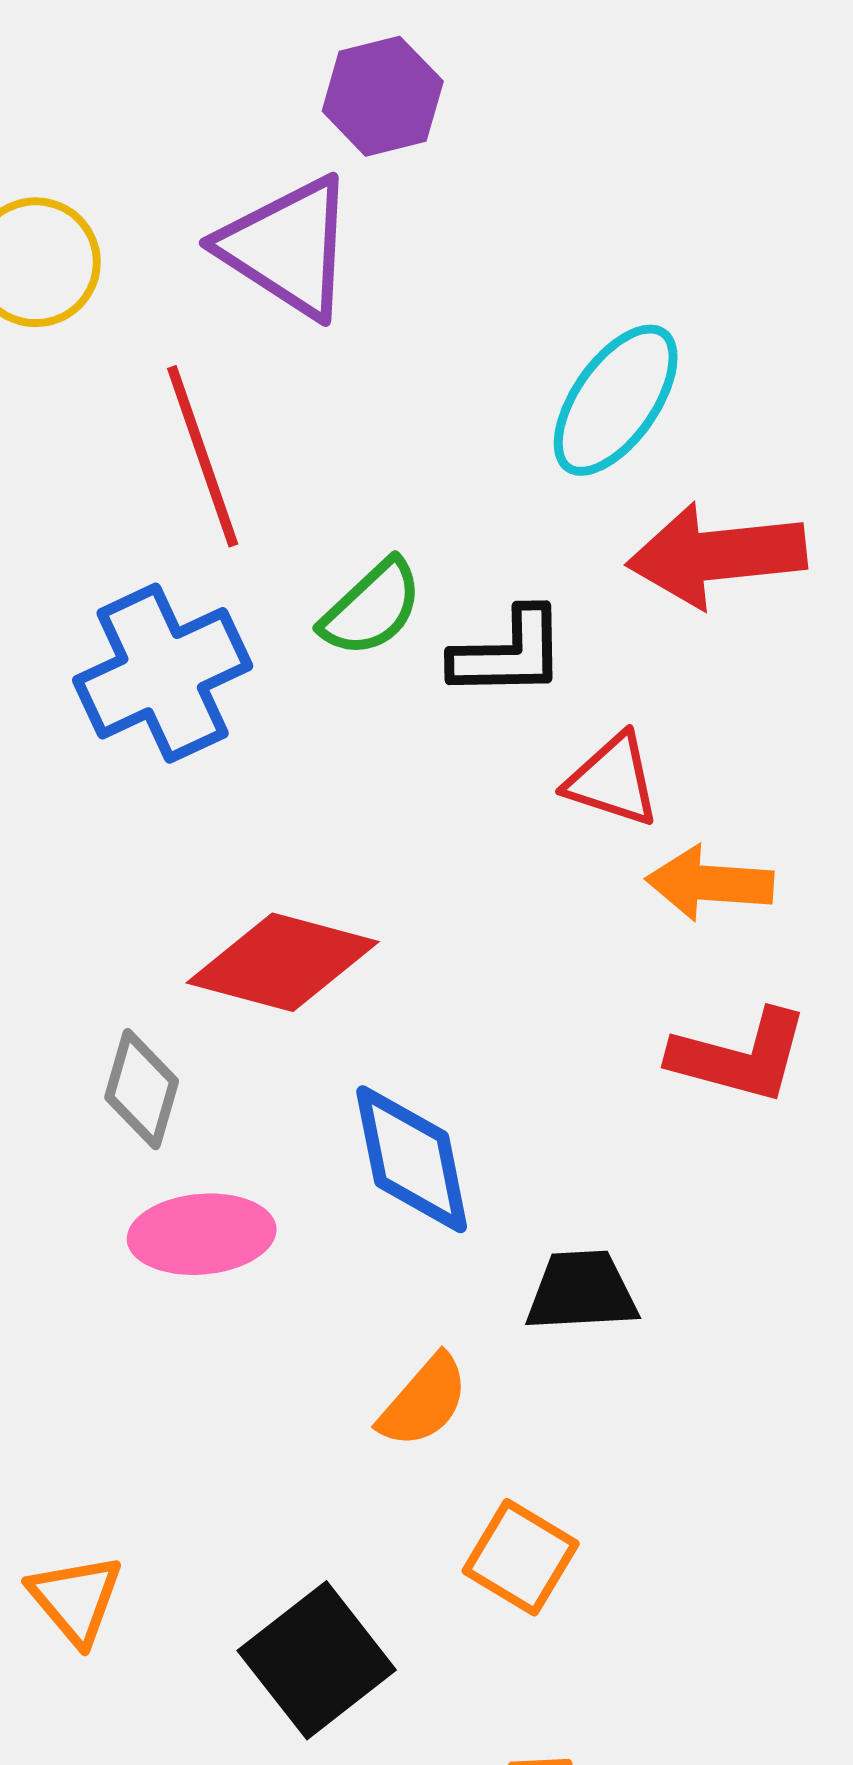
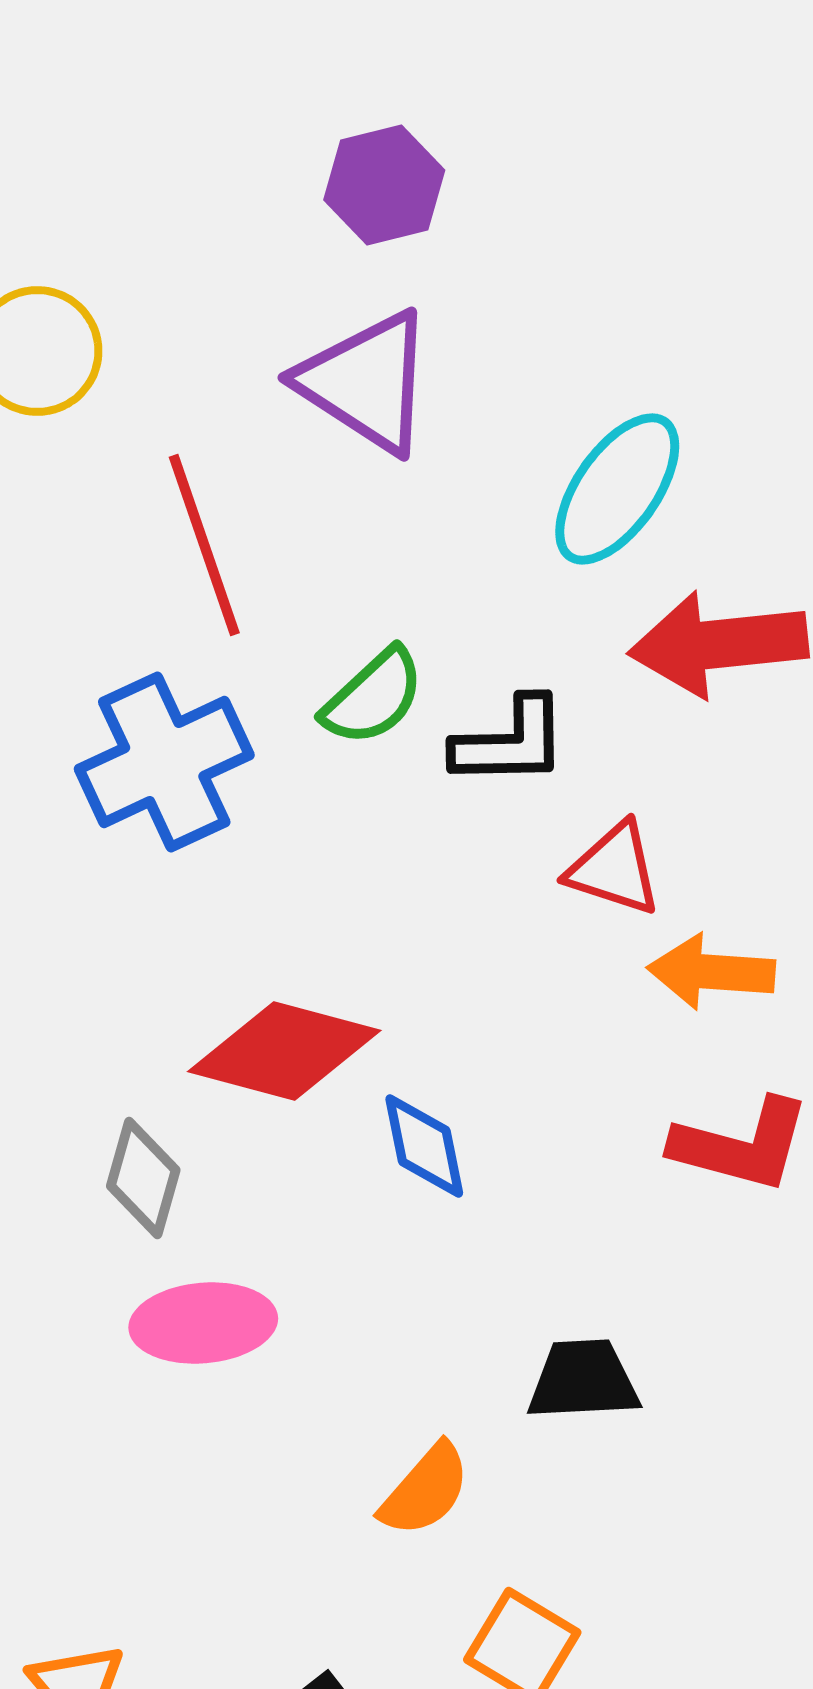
purple triangle: (288, 247) -> (366, 382), moved
blue diamond: (412, 1159) -> (424, 1146), moved, size x0.7

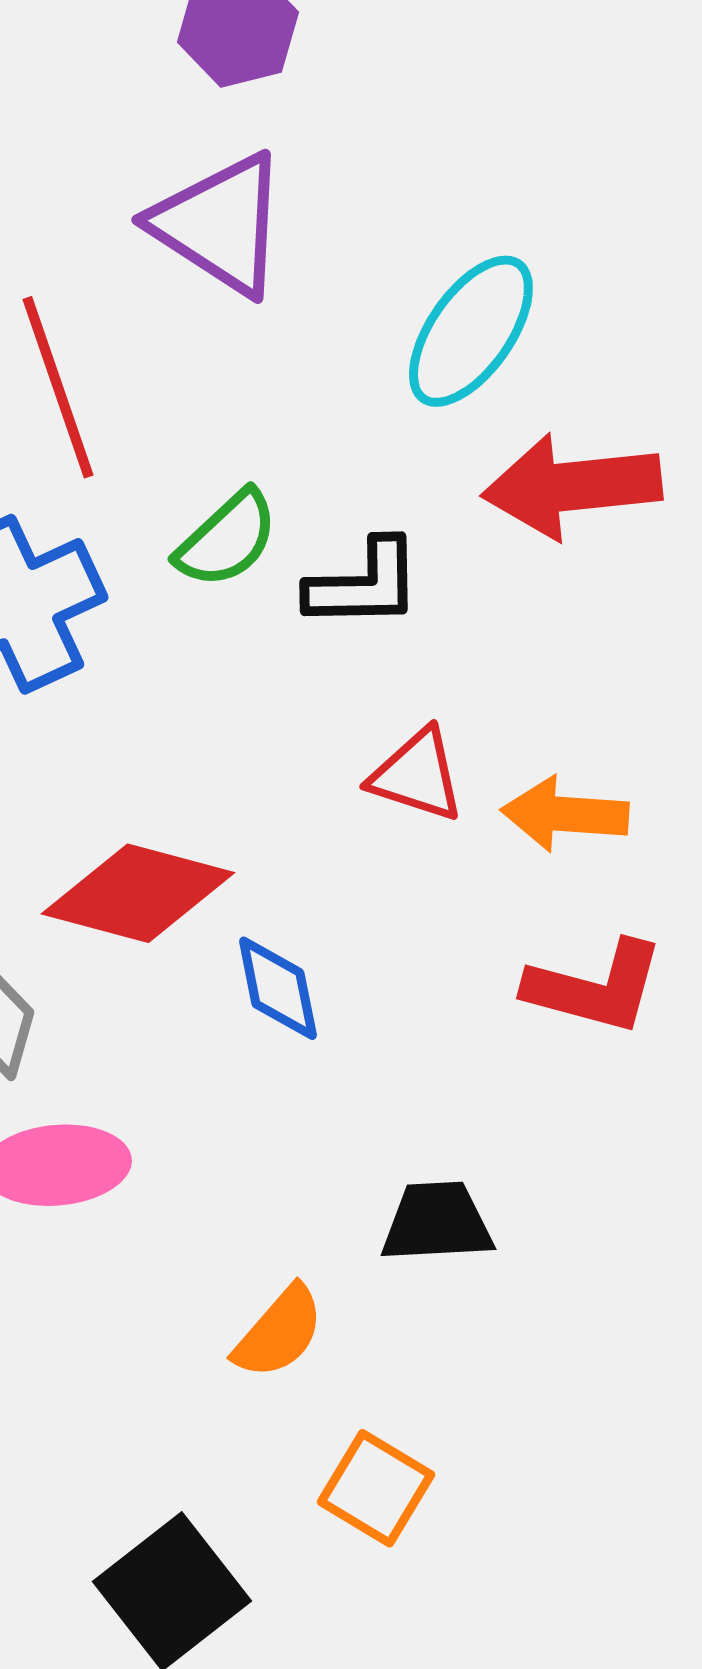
red triangle: (614, 869) -> (417, 775), moved

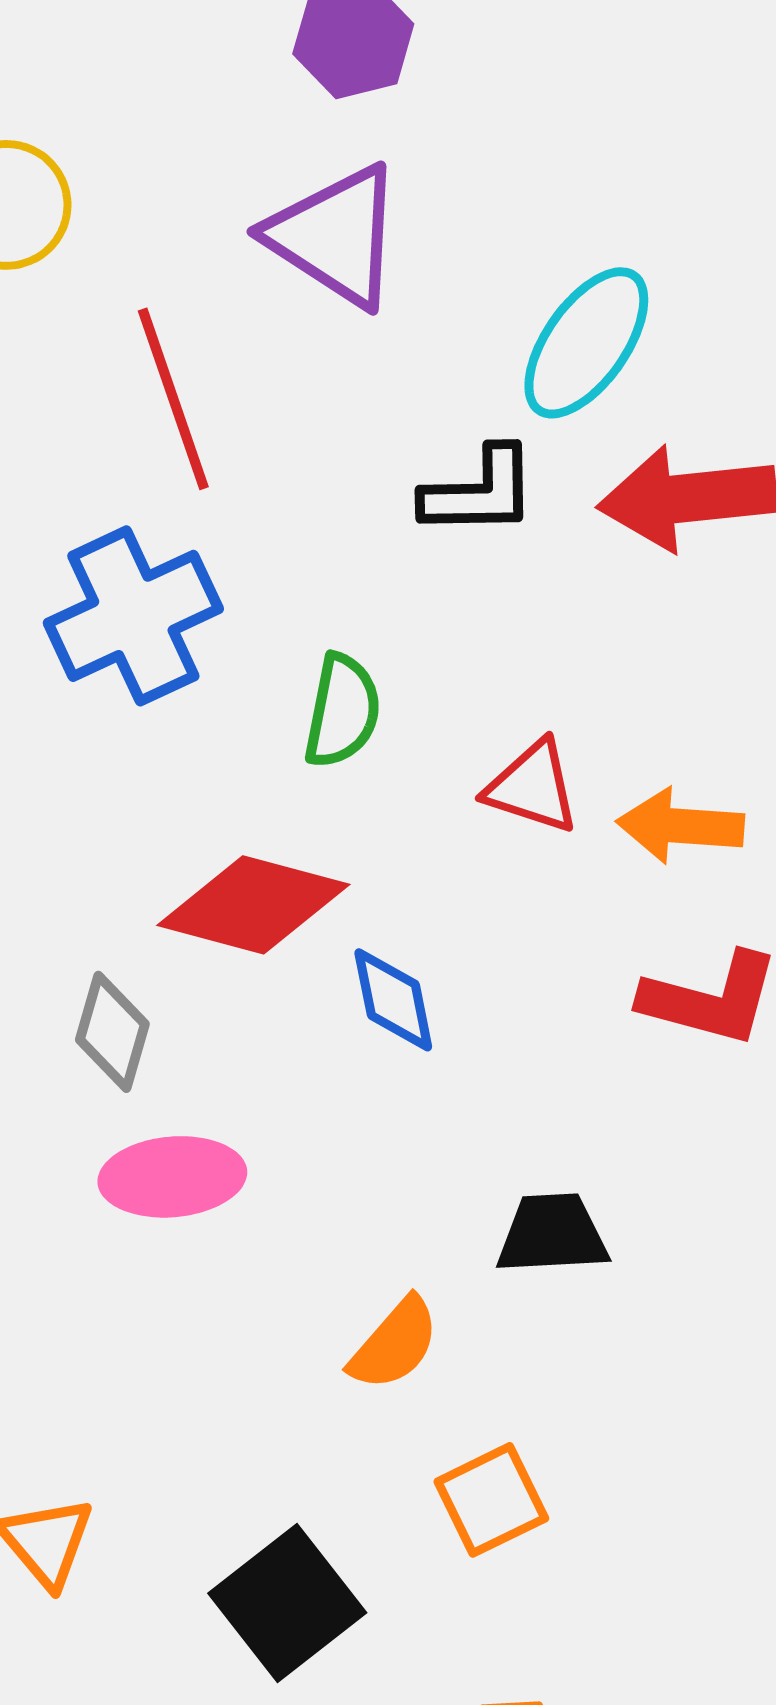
green semicircle: (227, 539) -> (342, 711), moved, turned -36
black L-shape: (364, 584) -> (479, 492), moved
orange square: (376, 1488) -> (491, 1500), turned 33

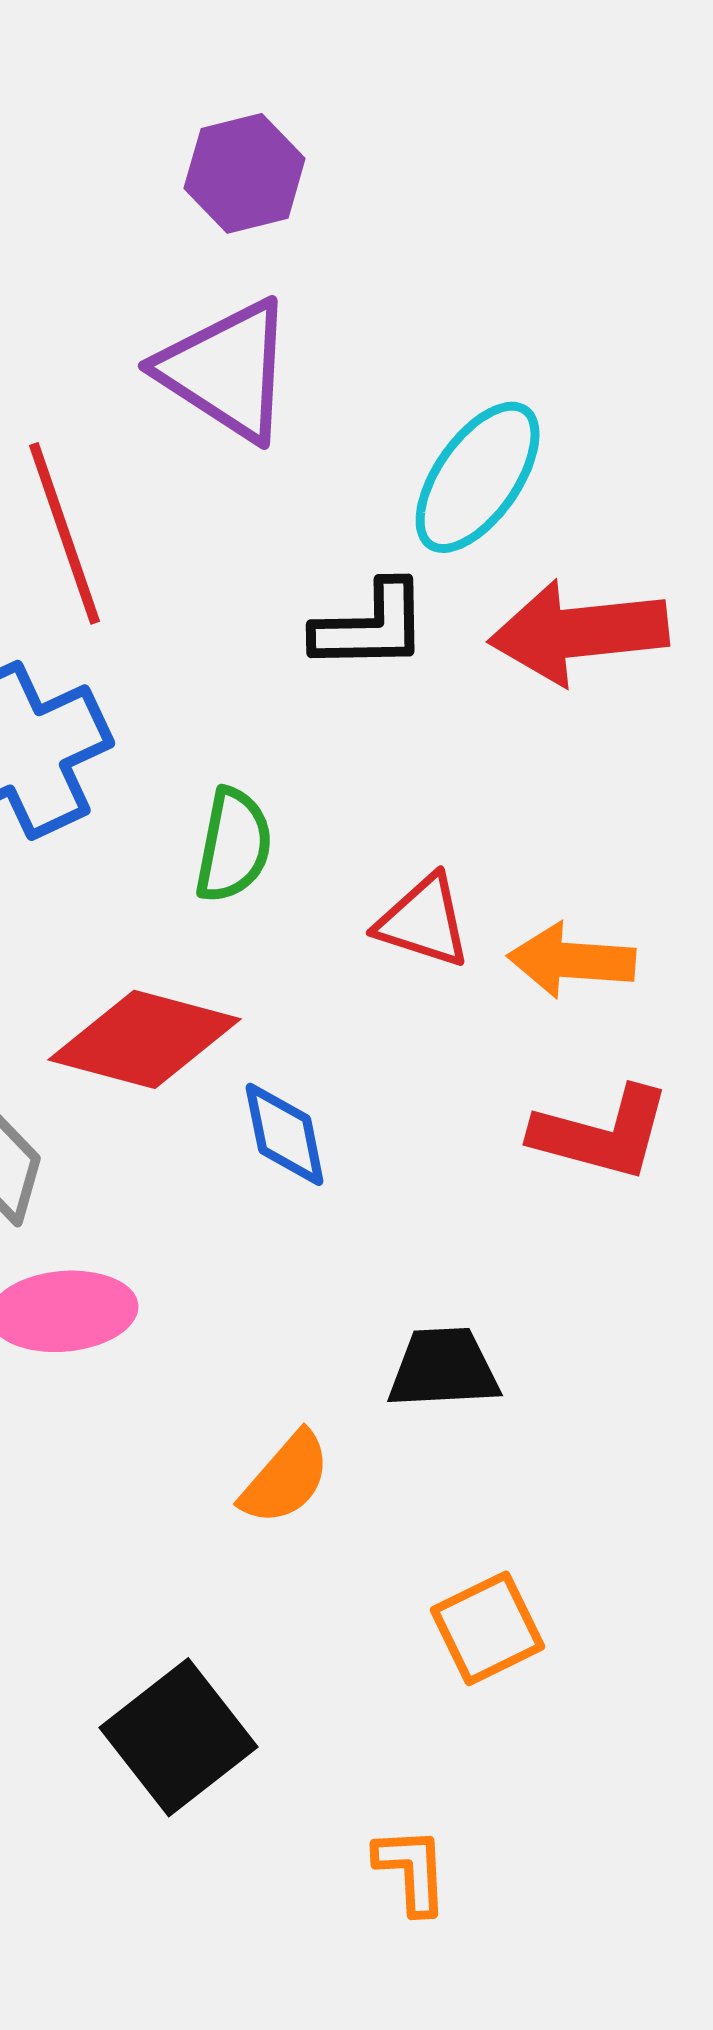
orange square: (491, 1500) -> (488, 1628), moved

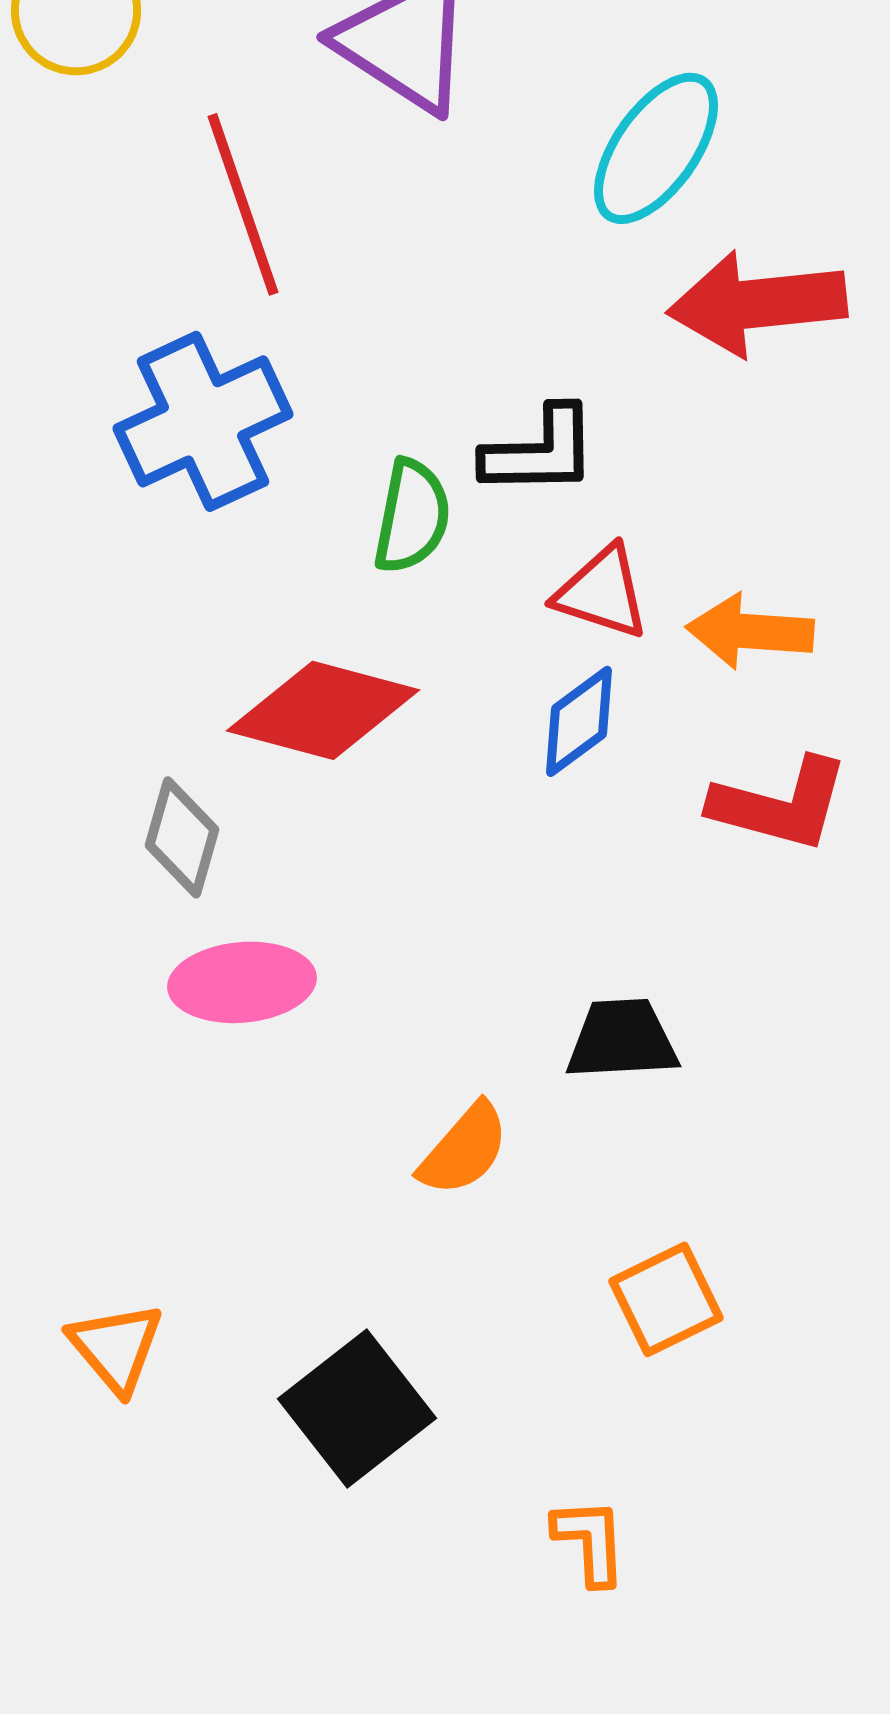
black L-shape: (371, 626) -> (540, 451), moved
blue diamond: (285, 1134) -> (579, 721), moved, turned 65

